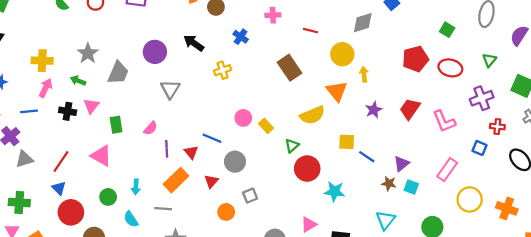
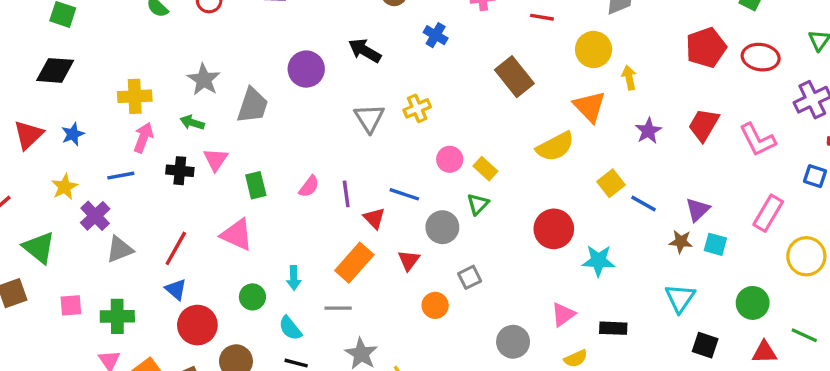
yellow cross: (223, 70) -> (417, 108), moved
gray triangle: (170, 89) -> (369, 118), moved
yellow square: (347, 142) -> (611, 183), turned -35
green triangle: (292, 146) -> (478, 204), moved
purple line: (167, 149) -> (346, 194), moved

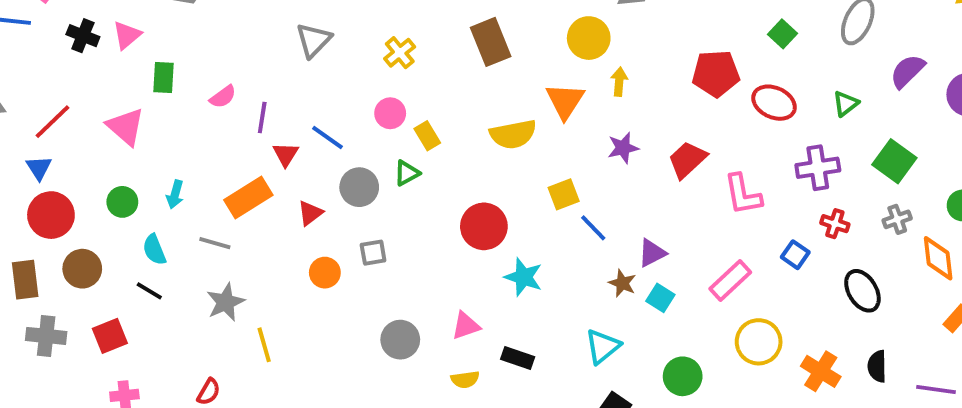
yellow cross: (417, 108) -> (400, 53), moved, turned -32

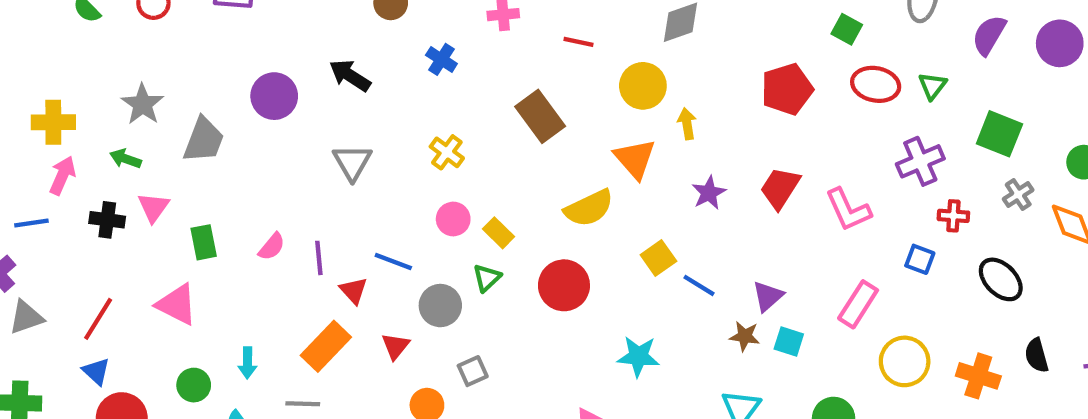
red ellipse: (774, 103) -> (876, 84), moved
red circle: (484, 226) -> (564, 285), moved

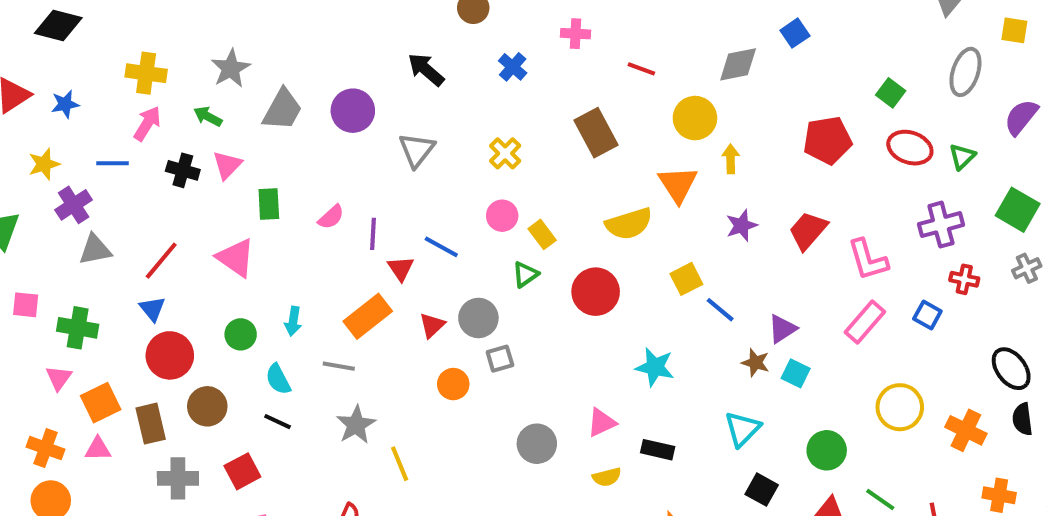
purple circle: (274, 96) -> (353, 111), moved
black ellipse: (1001, 279) -> (1011, 369), moved
pink rectangle: (858, 304) -> (865, 322), moved
gray circle: (440, 306) -> (478, 318), moved

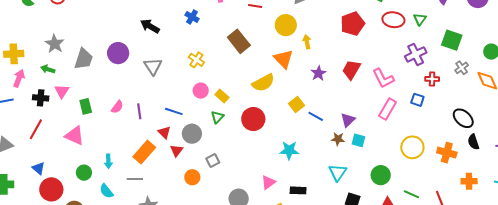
red line: (161, 261) -> (36, 129), moved
red triangle: (401, 268) -> (164, 132), moved
gray circle: (478, 318) -> (192, 134), moved

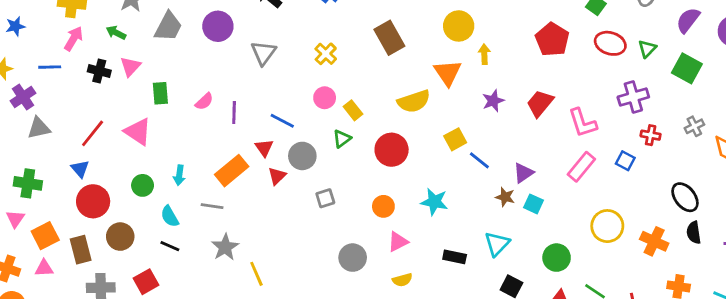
red pentagon: (353, 24) -> (552, 40), turned -30
green square: (452, 40) -> (687, 68), moved
red line: (36, 129) -> (93, 133), moved
orange circle: (192, 177) -> (383, 206), moved
black rectangle: (298, 190) -> (455, 257), moved

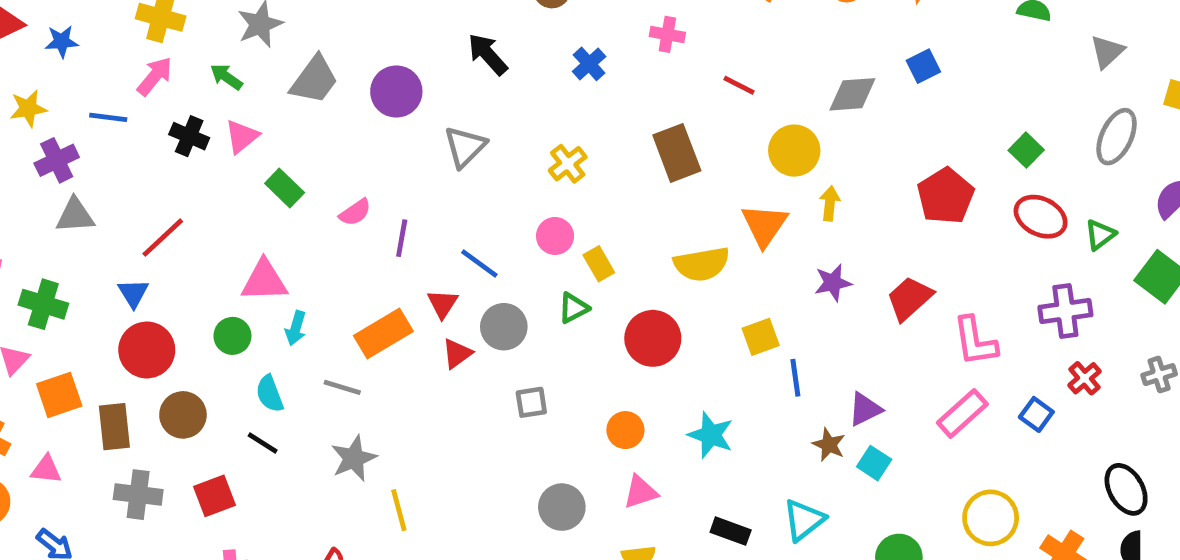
green rectangle: (160, 93) -> (285, 188), turned -50
pink triangle: (138, 132) -> (264, 281), moved, turned -44
red cross: (651, 135) -> (1085, 378), turned 30
blue line: (479, 160) -> (795, 378), turned 35
pink triangle: (44, 268) -> (46, 470), moved

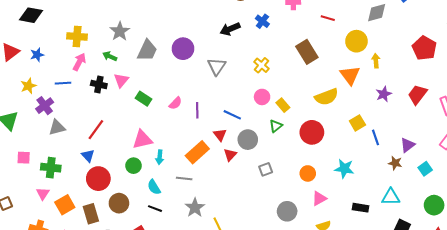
black arrow: (488, 54) -> (230, 29), moved, turned -60
cyan square: (874, 463) -> (425, 169), moved, turned 32
cyan triangle: (804, 520) -> (391, 197), turned 48

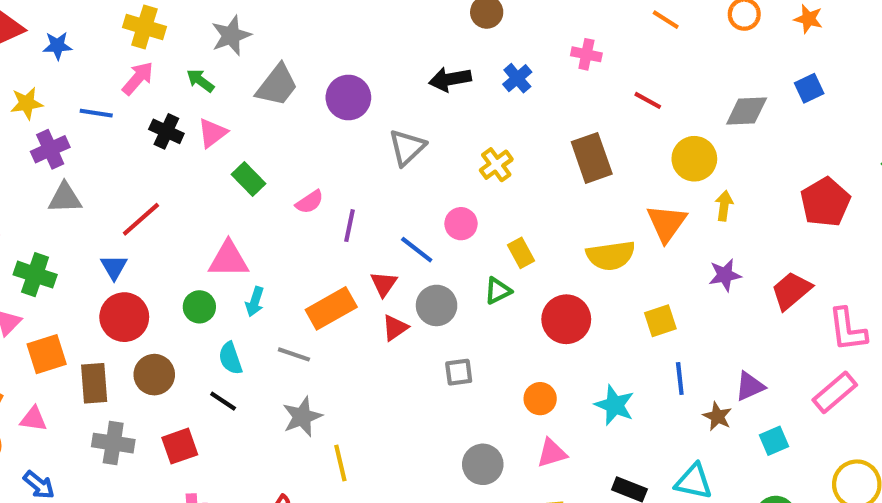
pink circle: (262, 97) -> (461, 224), moved
blue line: (376, 137) -> (680, 378), moved

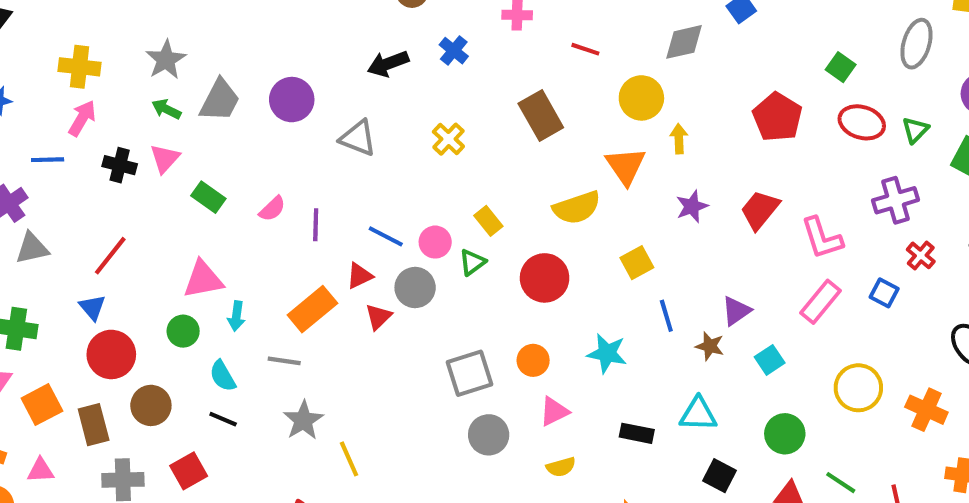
green arrow: (200, 81) -> (166, 109), moved
gray triangle: (407, 147) -> (358, 138), turned -45
pink circle: (461, 224) -> (435, 242), moved
red triangle: (384, 284) -> (359, 276), turned 40
gray square: (459, 372) -> (469, 373), moved, size x1.6

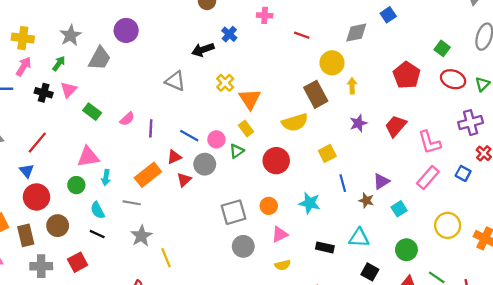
black arrow: (388, 64) -> (203, 50), moved
purple circle: (292, 100) -> (126, 30), moved
green arrow: (166, 109) -> (59, 64), moved, turned 98
brown rectangle: (541, 115) -> (316, 94), moved
orange triangle: (626, 166) -> (250, 99), moved

